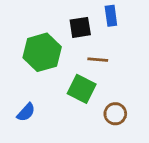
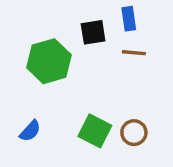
brown line: (98, 60) -> (134, 53), moved
green square: (82, 89) -> (95, 131), moved

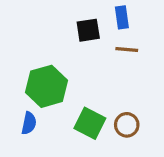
green hexagon: (49, 61) -> (47, 86), moved
blue semicircle: (30, 131) -> (29, 123), turned -30

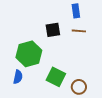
black square: (88, 30) -> (53, 30), moved
brown circle: (127, 125) -> (79, 87), moved

